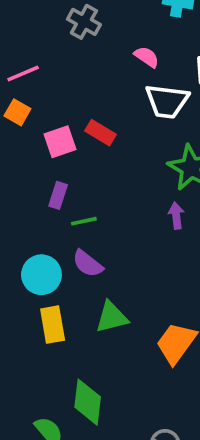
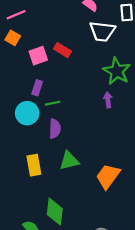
purple semicircle: (88, 264) -> (55, 129), turned -126
cyan circle: (41, 275) -> (27, 113), moved

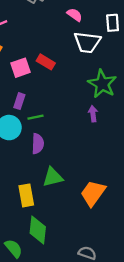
yellow rectangle: (34, 165) -> (26, 195), moved

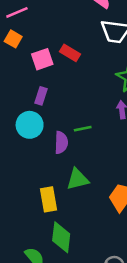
green line: (35, 117) -> (83, 129), moved

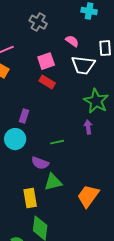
pink square: (42, 59) -> (46, 61), moved
purple semicircle: (61, 143) -> (40, 163), moved, turned 108

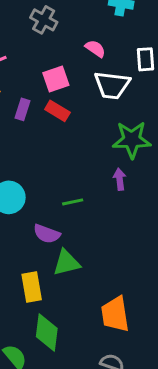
green star: (96, 101) -> (132, 140), turned -30
purple rectangle: (24, 116) -> (22, 109), moved
orange trapezoid: (88, 196) -> (115, 314), moved, turned -45

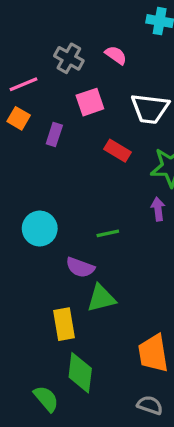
gray cross: (44, 20) -> (69, 58), moved
pink semicircle: (95, 49) -> (116, 55), moved
red rectangle: (57, 111) -> (117, 151), moved

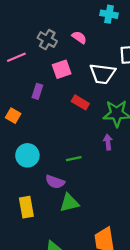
orange square: (19, 118) -> (13, 116), moved
yellow rectangle: (64, 324) -> (26, 207), moved

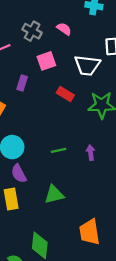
purple arrow: (108, 142) -> (91, 153), moved
purple semicircle: (55, 182) -> (19, 174), moved, turned 42

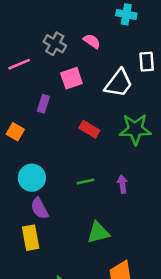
white trapezoid: (87, 65) -> (119, 83), turned -60
red rectangle: (65, 94) -> (89, 129), moved
green triangle: (54, 195) -> (98, 233), moved

